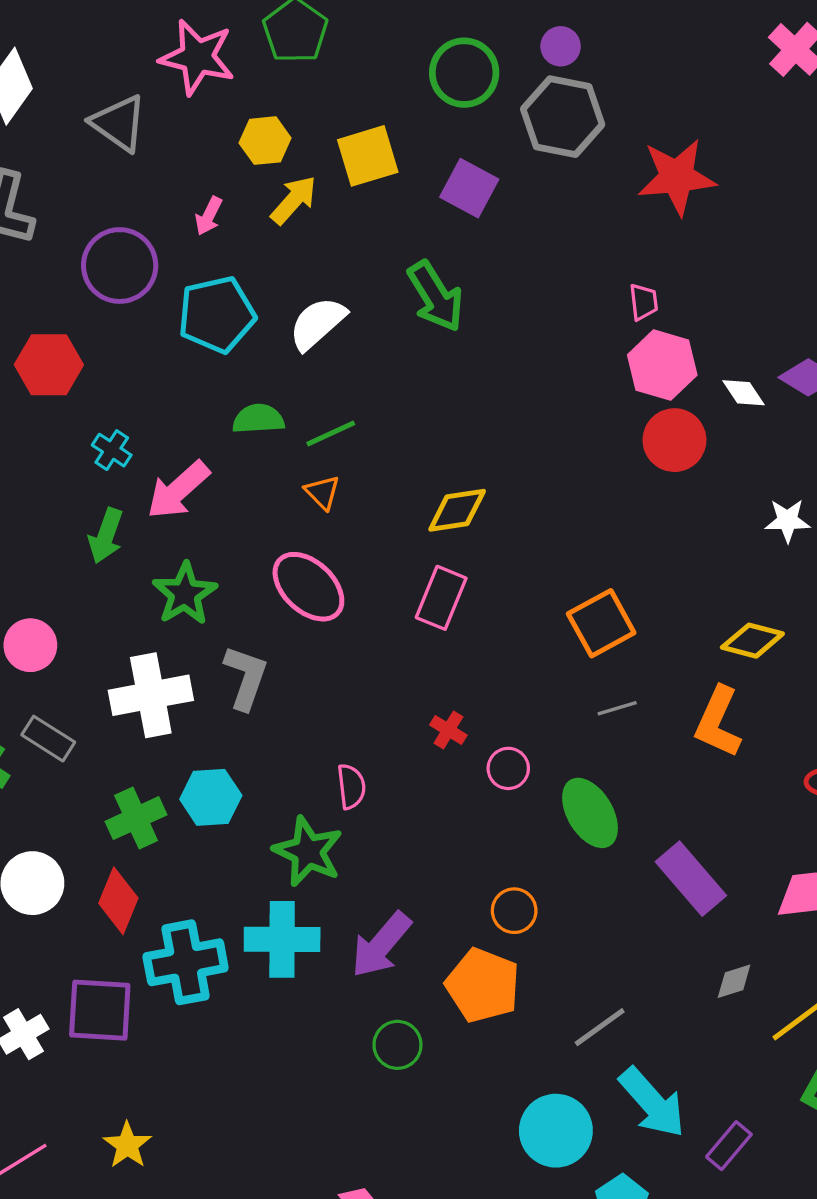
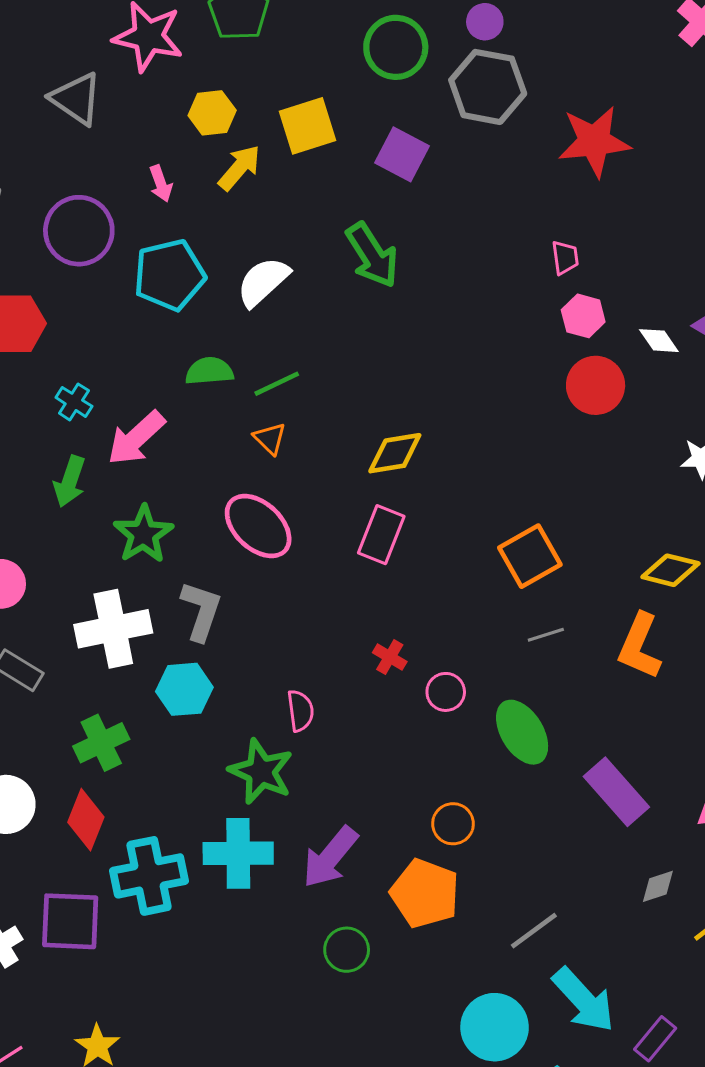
pink arrow: (209, 216) -> (161, 184), turned -45
pink hexagon: (662, 365) -> (583, 316), size x0.7
cyan hexagon: (211, 797) -> (184, 689), moved

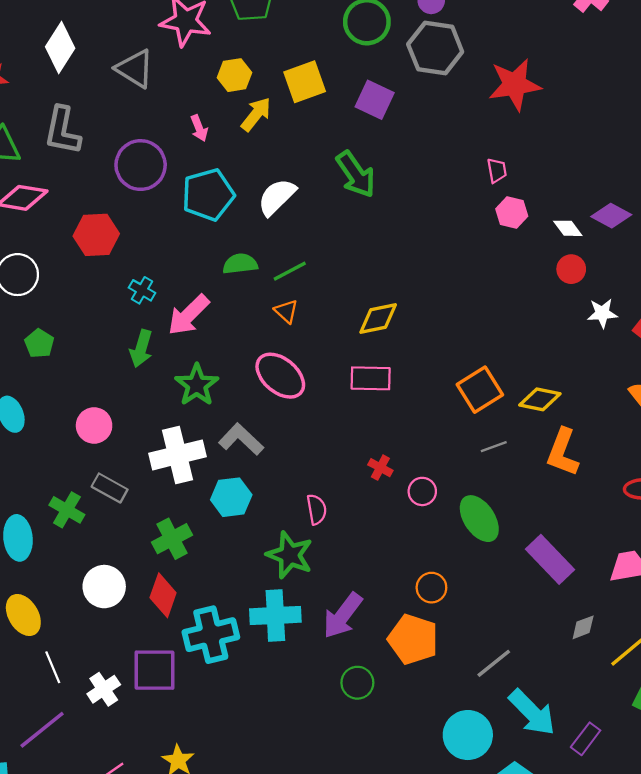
red circle: (596, 385) -> (571, 269), moved, size x0.7
pink rectangle: (381, 535) -> (371, 378), turned 72
yellow diamond: (670, 570) -> (540, 399), moved
gray L-shape: (201, 611) -> (241, 439), turned -63

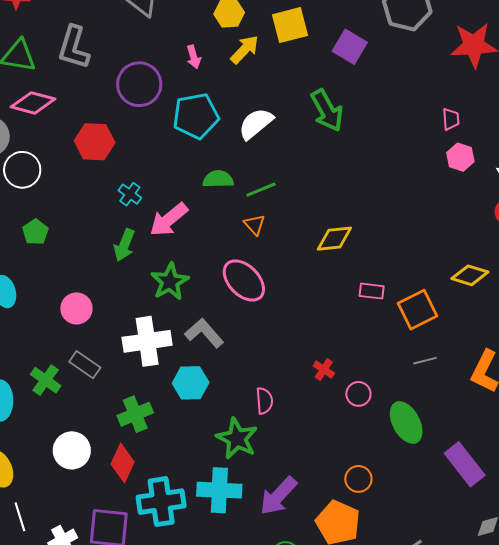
pink rectangle: (371, 378) -> (372, 291), moved, size x0.7
yellow diamond: (540, 399) -> (470, 275), moved

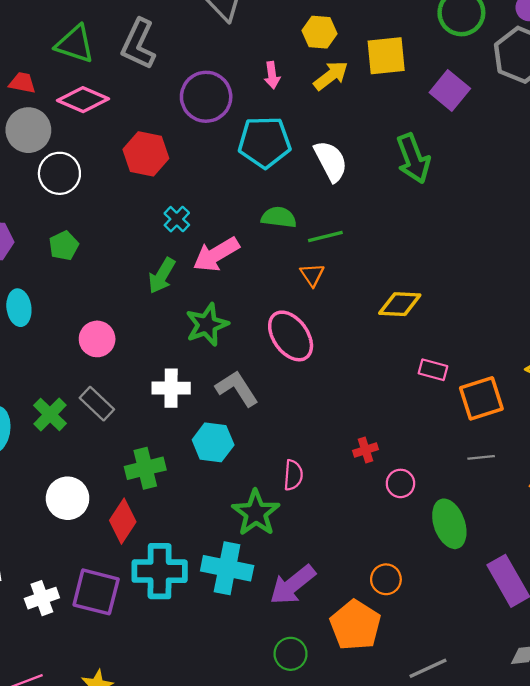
white semicircle: (256, 124) -> (331, 161), turned 93
white cross: (147, 341) -> (171, 388), size x0.7
red cross: (324, 369) -> (366, 450), turned 30

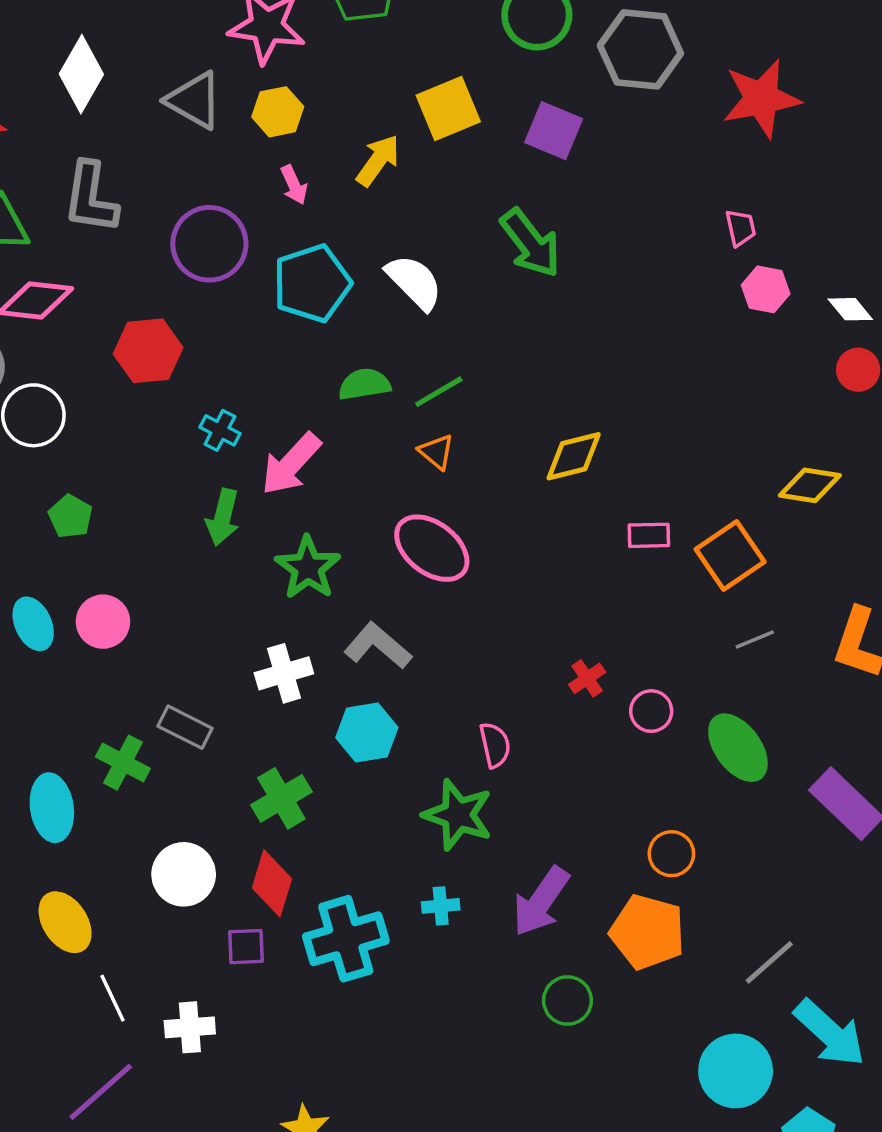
yellow hexagon: (320, 32) -> (278, 112), moved
pink circle: (97, 339) -> (103, 622), moved
cyan cross: (227, 568) -> (441, 906), size x0.5
purple square: (96, 592) -> (246, 947), moved, size x0.6
white cross: (42, 598) -> (190, 1027), turned 32

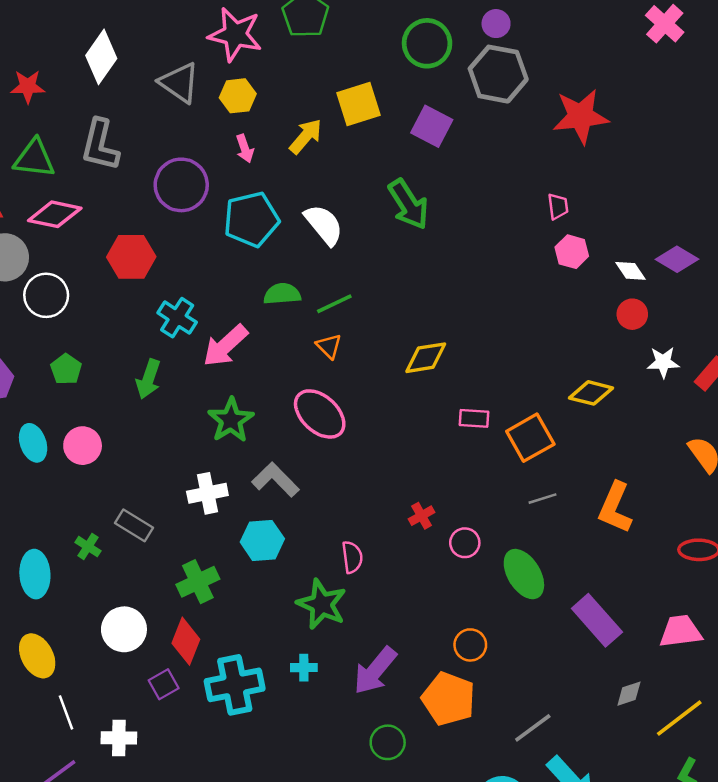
cyan cross: (220, 430) -> (177, 318), size x1.4
green arrow: (223, 517) -> (148, 379), moved
green cross: (123, 763) -> (88, 547), size x0.7
purple square: (246, 947) -> (164, 684), turned -32

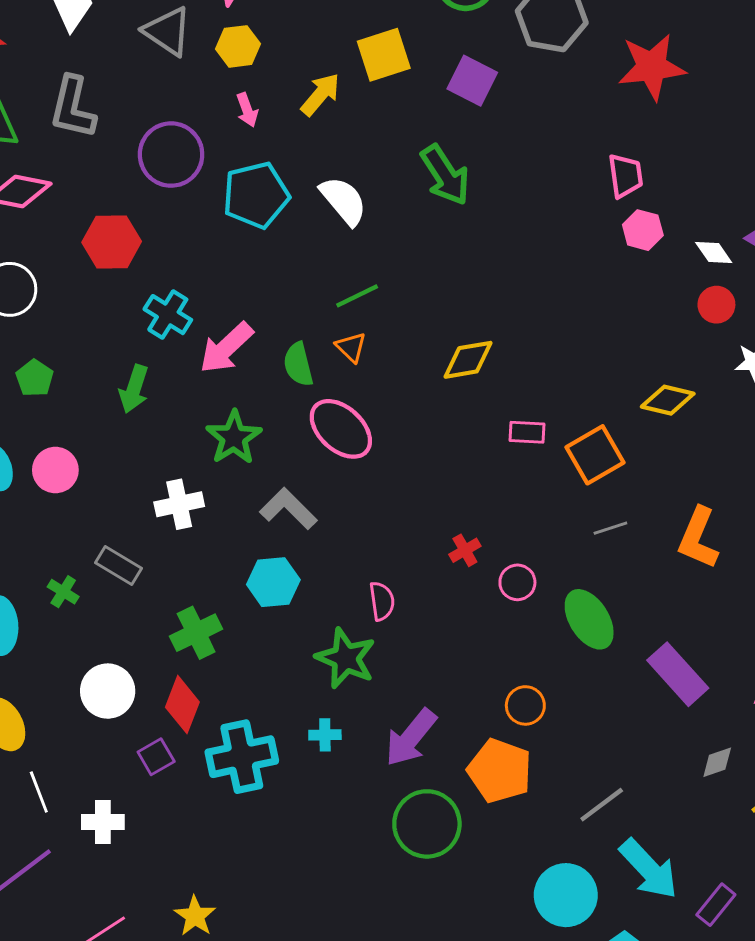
pink trapezoid: (558, 206) -> (625, 176), size x1.4
green semicircle: (282, 294) -> (298, 364), moved, turned -99
white cross: (207, 493) -> (179, 504), moved
green circle: (388, 742) -> (427, 824), size x1.6

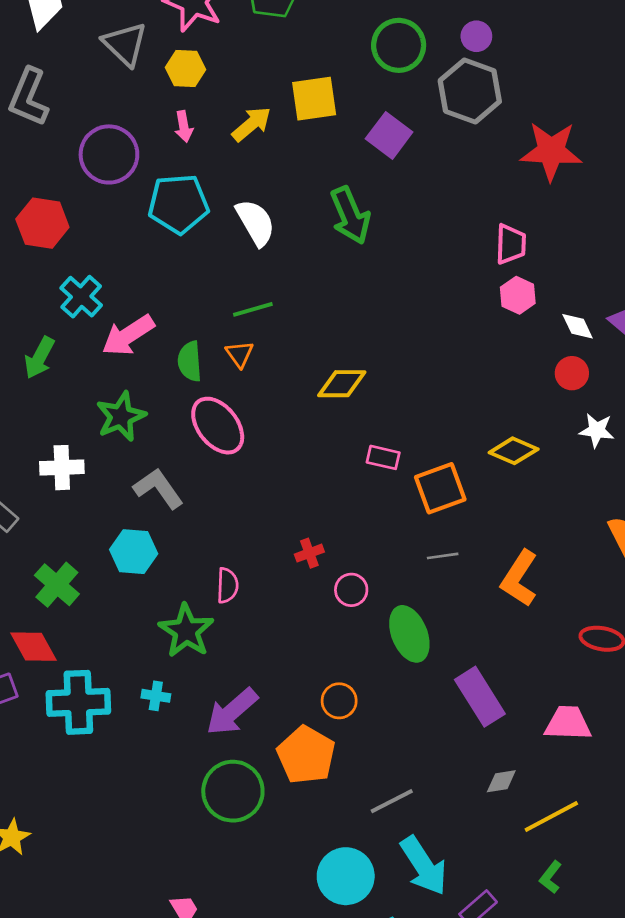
green cross: (196, 633) -> (57, 585), turned -33
red diamond: (182, 705) -> (34, 647), turned -60

